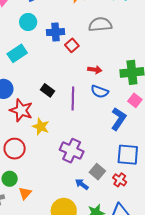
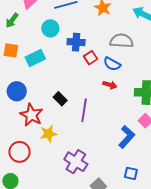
blue semicircle: (100, 92) -> (112, 64), moved
yellow star: (41, 127) -> (49, 134), turned 30
blue square: (128, 155) -> (131, 173), size x0.6

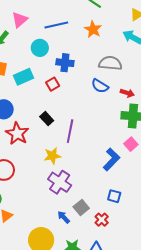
red square: (91, 58) -> (53, 84), moved
red arrow: (110, 85) -> (127, 93), moved
yellow star: (49, 134) -> (52, 156), moved

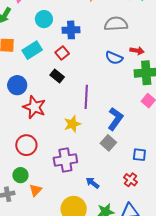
blue semicircle: (100, 86) -> (114, 58), moved
black rectangle: (47, 119) -> (57, 76), moved
blue L-shape: (111, 159) -> (115, 119), moved
purple cross: (60, 182) -> (65, 160), moved, turned -35
gray square: (81, 208) -> (108, 143), moved

